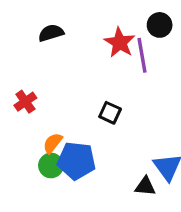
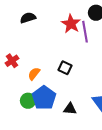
orange semicircle: (53, 143) -> (34, 74), moved
blue pentagon: (77, 161) -> (44, 98), turned 30
black triangle: (145, 186) -> (70, 109), moved

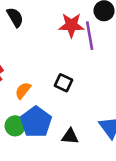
black semicircle: (28, 18) -> (15, 17), turned 77
red star: (71, 24) -> (71, 25), turned -30

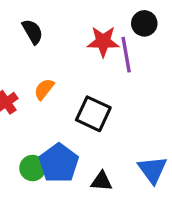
black square: (63, 83) -> (93, 114), size x1.5
orange semicircle: (23, 91) -> (44, 89), moved

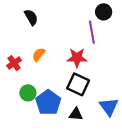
red star: (103, 41) -> (77, 58), moved
black square: (93, 114) -> (78, 84), moved
green circle: (33, 168) -> (28, 93), moved

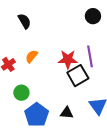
purple line: (92, 32) -> (90, 56), moved
black square: (78, 84) -> (78, 76), moved, turned 35
blue pentagon: (48, 103) -> (37, 115), moved

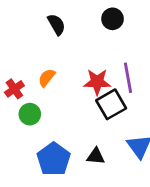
black circle: (93, 16) -> (113, 19), moved
black semicircle: (24, 21) -> (56, 24), moved
green circle: (21, 93) -> (30, 114), moved

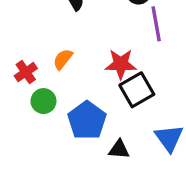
purple line: (128, 78) -> (156, 24), moved
blue pentagon: (54, 159) -> (87, 120), moved

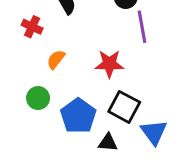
red cross: (26, 72) -> (32, 27), moved, turned -30
black square: (137, 90) -> (124, 107), moved, turned -32

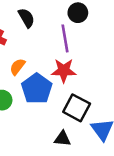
purple line: (142, 27) -> (65, 38), moved
blue pentagon: (78, 116) -> (37, 89), moved

